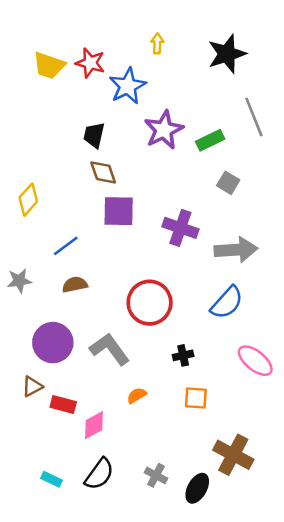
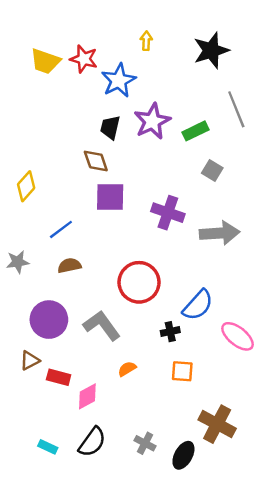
black trapezoid: (94, 135) -> (110, 127), moved
blue semicircle: (227, 303) -> (198, 305), moved

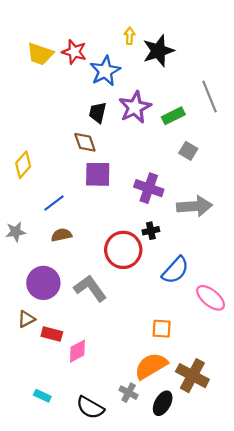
black star: (211, 50) -> (158, 51), moved
black cross: (170, 332) -> (151, 231), moved
orange semicircle: (127, 369) -> (151, 366), moved, size x2.0
black semicircle: (92, 442) -> (90, 408), moved, turned 84

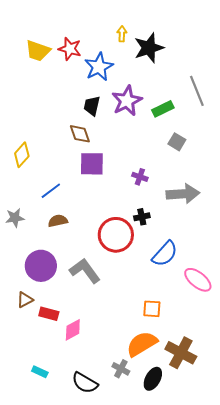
purple cross: (149, 188) -> (140, 177), size x0.6

